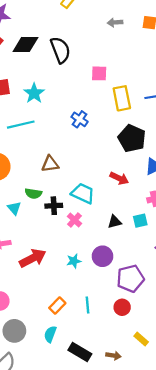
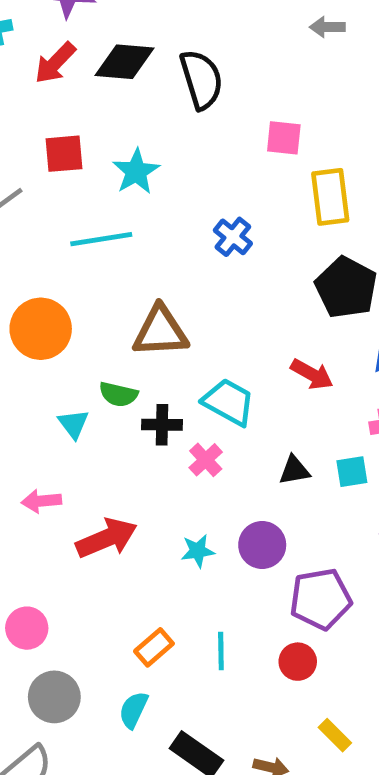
brown triangle: (50, 164) -> (160, 331), size x1.4

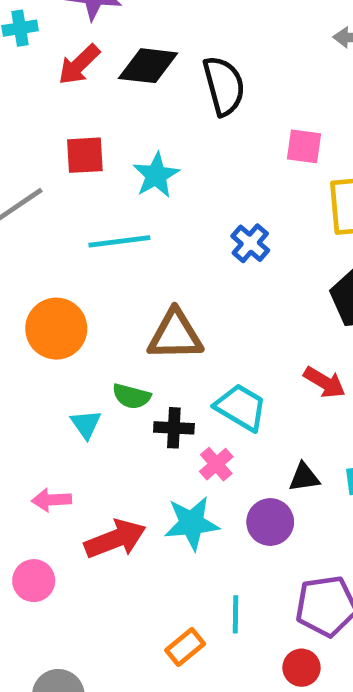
purple circle: (262, 545) -> (270, 522), moved
cyan star: (198, 551) -> (192, 523), moved, size x1.6
pink circle: (27, 628) -> (34, 581), moved
orange rectangle: (154, 647) -> (185, 647), moved
cyan line: (221, 651) -> (236, 614), moved

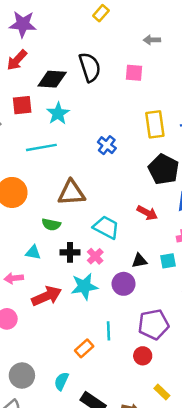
black diamond: (148, 66) -> (52, 79), moved
pink square: (304, 146) -> (134, 73), moved
cyan triangle: (86, 424) -> (33, 252), moved, turned -42
black cross: (174, 428) -> (70, 252), moved

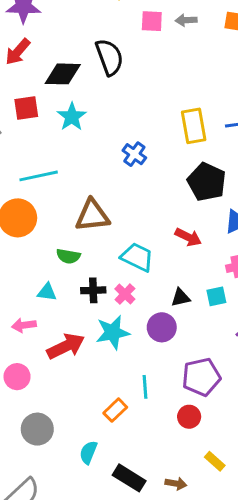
pink square: (134, 73) -> (152, 21), moved
cyan line: (41, 147) -> (39, 176), moved
gray circle: (22, 376) -> (37, 429), moved

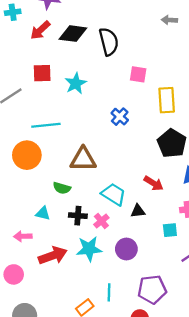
pink square: (152, 21) -> (138, 74), moved
black diamond: (63, 74) -> (73, 34), moved
black triangle: (181, 298) -> (138, 211), moved

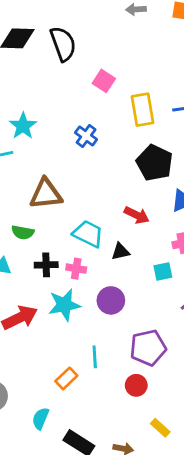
pink square: (138, 74) -> (104, 81), turned 30
cyan star: (76, 83) -> (23, 126), moved
pink cross: (101, 221) -> (76, 269), turned -35

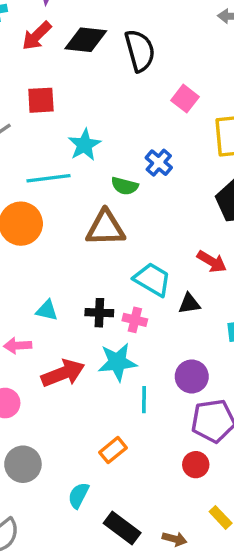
green semicircle: (23, 232) -> (125, 186), moved
purple circle: (111, 300) -> (192, 376), moved
cyan line: (95, 357) -> (144, 400), moved

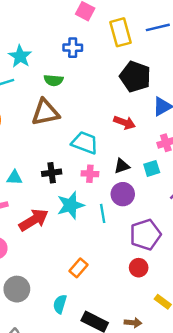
blue cross: (159, 163) -> (73, 48), moved, turned -30
black triangle: (189, 304) -> (122, 166), moved
pink cross: (135, 320) -> (90, 174), moved
purple circle: (192, 376) -> (123, 194), moved
cyan line: (144, 400) -> (103, 213), moved

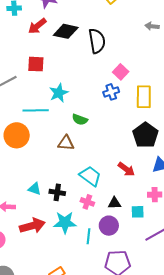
blue cross: (73, 48) -> (111, 92), moved, turned -35
brown triangle: (45, 112) -> (66, 143), size x0.7
cyan triangle: (14, 178) -> (35, 189), moved

